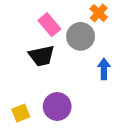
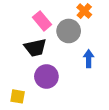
purple circle: (57, 107) -> (46, 76), moved
yellow square: (21, 113) -> (18, 96), turned 32

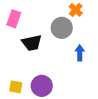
pink rectangle: (42, 21) -> (14, 19), moved, turned 60
purple circle: (46, 76) -> (42, 86), moved

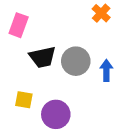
gray circle: (62, 28) -> (76, 61), moved
yellow square: (16, 87) -> (24, 100), moved

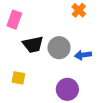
blue arrow: (106, 70) -> (83, 55), turned -98
purple circle: (56, 114) -> (67, 89), moved

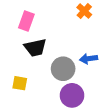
pink rectangle: (14, 20) -> (26, 21), moved
gray circle: (59, 48) -> (63, 69), moved

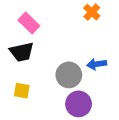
pink rectangle: (26, 21) -> (29, 23), turned -66
black trapezoid: (35, 48) -> (22, 52), moved

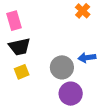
pink rectangle: (29, 23) -> (14, 21), moved, turned 30
yellow square: (22, 91) -> (22, 72), moved, turned -32

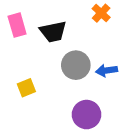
black trapezoid: (19, 47) -> (53, 32), moved
gray circle: (62, 67) -> (76, 65), moved

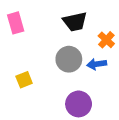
orange cross: (101, 13) -> (106, 40), moved
black trapezoid: (53, 32) -> (75, 22), moved

